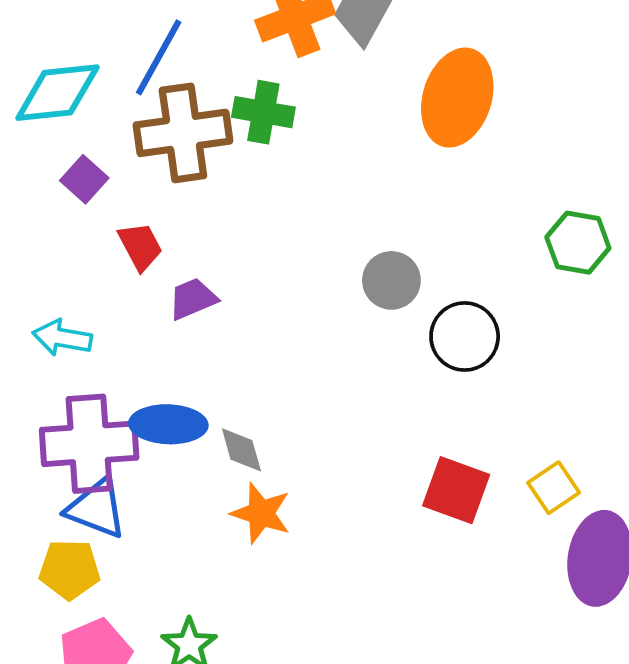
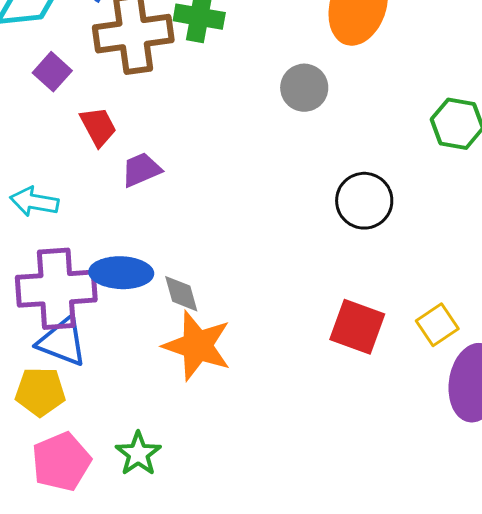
gray circle: (391, 280) -> (304, 88), moved
orange star: (261, 513) -> (197, 346), size x1.4

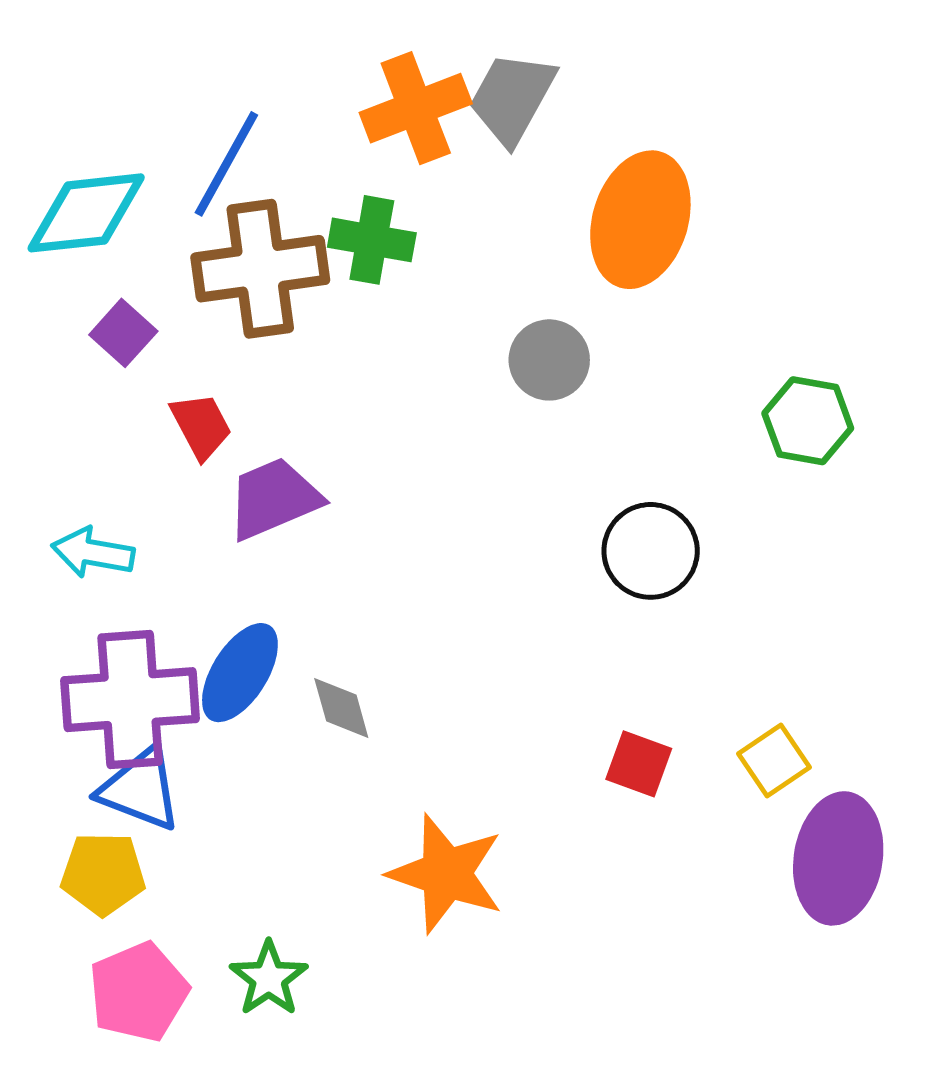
purple trapezoid: (141, 170) -> (274, 499), size x1.4
blue ellipse: (121, 273) -> (240, 673), turned -60
red square: (357, 327) -> (639, 764), size x0.7
orange star: (197, 346) -> (446, 874), moved

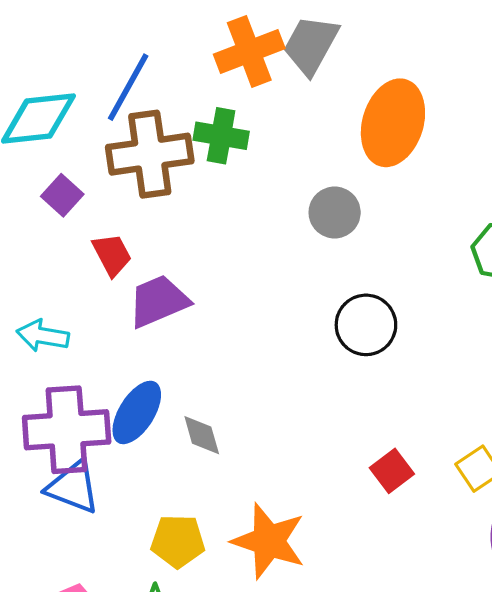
black circle: (651, 551) -> (366, 325), moved
red square: (639, 764) -> (392, 471), turned 33
yellow pentagon: (103, 874) -> (178, 541), moved

